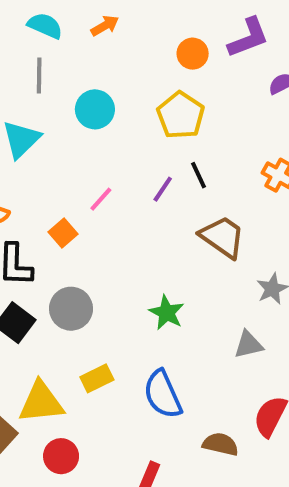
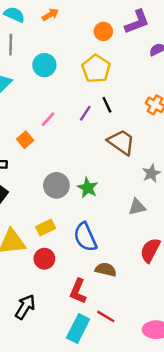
gray circle: (71, 309) -> (56, 185), moved
brown semicircle: (220, 444) -> (106, 270), moved
red circle: (61, 456) -> (44, 259), moved

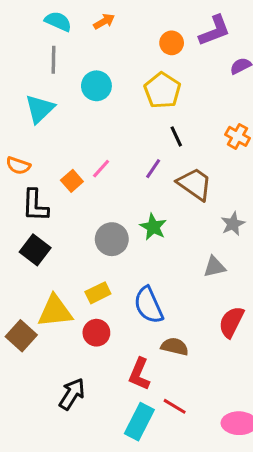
purple line: (85, 113) -> (153, 169), moved
pink line: (48, 119) -> (101, 169), moved
green star: (88, 188) -> (153, 227), moved

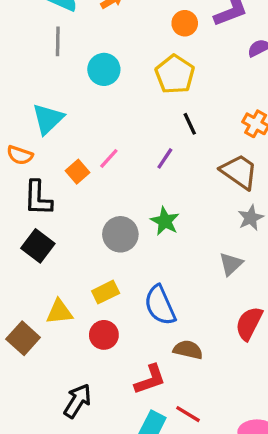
cyan triangle: (40, 109) -> (48, 119), moved
brown trapezoid: (195, 184) -> (239, 172), moved
gray triangle: (215, 267) -> (231, 264), turned -30
yellow triangle: (55, 311) -> (59, 312), size x0.7
red L-shape: (139, 374) -> (150, 379), turned -132

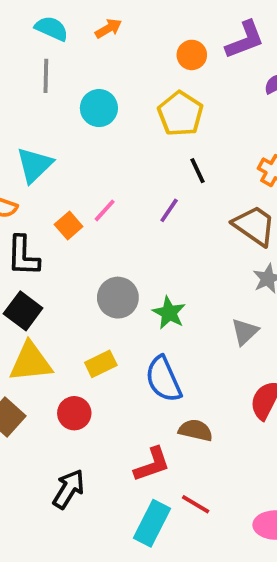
green star: (165, 221) -> (169, 313), moved
yellow triangle: (59, 312) -> (31, 362), moved, size x1.4
red circle: (104, 335) -> (74, 413), moved

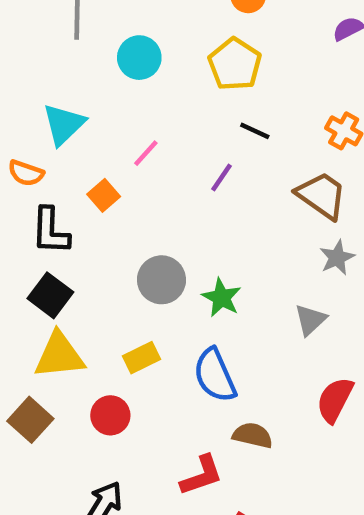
black line: (197, 171) -> (255, 131), turned -40
pink line: (105, 210) -> (146, 153), moved

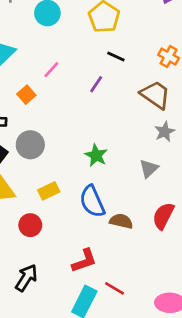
gray circle: (161, 280) -> (30, 145), moved
brown semicircle: (253, 435) -> (121, 221), moved

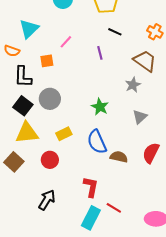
purple line: (96, 84) -> (100, 53), turned -48
orange square: (26, 95) -> (47, 61), turned 32
gray star: (165, 132) -> (133, 85), moved
red L-shape: (84, 261) -> (91, 187), turned -60

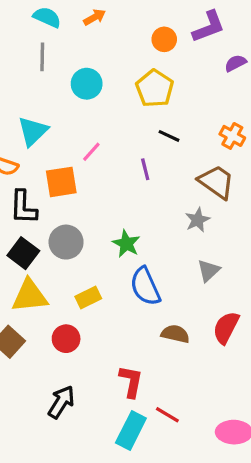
orange square: (47, 61) -> (61, 182), size x1.5
green star: (100, 107) -> (126, 244), moved
blue semicircle: (97, 142) -> (145, 286), moved

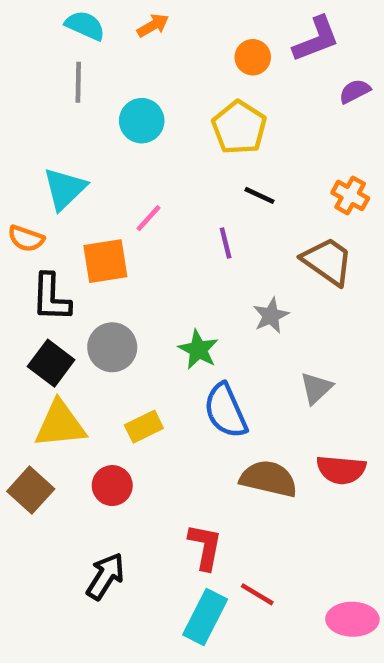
gray star: (197, 220) -> (271, 316), moved
red semicircle: (226, 328) -> (341, 470), turned -112
brown semicircle: (175, 334) -> (269, 479), size x1.4

